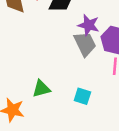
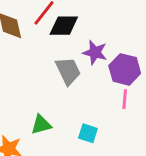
gray trapezoid: (85, 44) -> (68, 71), moved

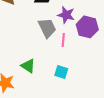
pink line: (125, 99) -> (63, 40), moved
green triangle: (41, 125) -> (28, 66), turned 49

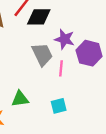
green triangle: (28, 66) -> (20, 99), turned -42
cyan square: (61, 72) -> (59, 106), turned -32

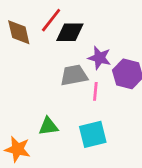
gray trapezoid: (42, 54) -> (74, 75), turned -75
cyan square: (59, 106) -> (93, 134), size x1.5

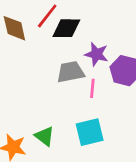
green triangle: (48, 126) -> (45, 136), moved, turned 45

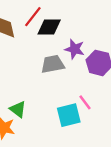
pink line: (92, 88) -> (85, 102), moved, turned -42
green triangle: (45, 136) -> (18, 109), moved

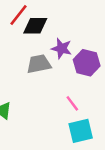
cyan square: (69, 115) -> (81, 131), moved

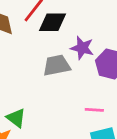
pink line: (72, 103) -> (94, 110), turned -49

